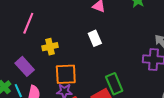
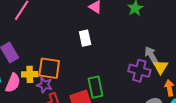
yellow cross: (50, 47) -> (30, 74), moved

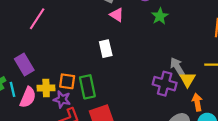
orange square: (49, 68) -> (67, 81), size x0.7
green rectangle: (96, 87) -> (87, 87), moved

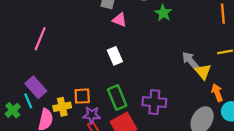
purple cross: (165, 84) -> (154, 102), moved
green rectangle: (87, 87) -> (117, 97), moved
cyan line: (13, 89) -> (28, 101), moved
purple star: (62, 99) -> (92, 115), moved

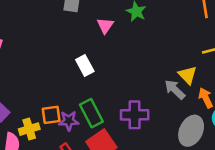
pink triangle: (120, 20) -> (105, 25), moved, turned 48
gray arrow: (190, 61) -> (175, 89), moved
purple star: (92, 115) -> (69, 121), moved

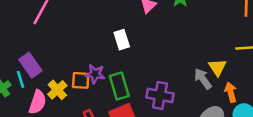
purple star: (69, 121) -> (95, 74), moved
yellow cross: (29, 129) -> (57, 90), turned -36

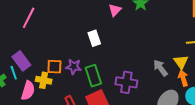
yellow triangle: (218, 67) -> (181, 62), moved
orange square: (81, 80) -> (54, 67), moved
yellow cross: (57, 90) -> (44, 80), turned -35

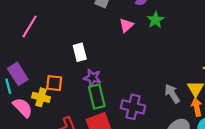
white rectangle: (94, 38) -> (80, 52), moved
purple star: (74, 67) -> (92, 78), moved
pink semicircle: (28, 91) -> (23, 107), turned -66

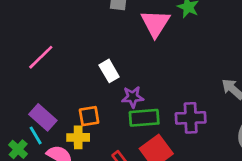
pink triangle: (126, 25) -> (155, 23), size x1.6
pink line: (30, 27) -> (41, 57), turned 30
green rectangle: (97, 97) -> (144, 118), turned -65

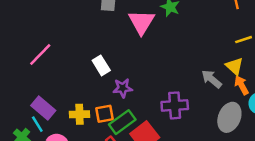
orange square: (89, 116) -> (105, 114), moved
green rectangle: (144, 118) -> (122, 122), moved, turned -30
yellow cross: (78, 137) -> (80, 114), moved

